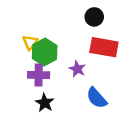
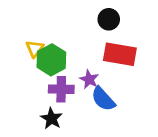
purple cross: (39, 75) -> (61, 89), moved
blue semicircle: (97, 98) -> (103, 99), moved

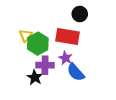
red rectangle: (120, 54) -> (67, 37), moved
black star: (51, 119) -> (35, 77), moved

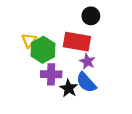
purple star: (65, 58) -> (87, 61), moved
black star: (35, 77) -> (69, 88), moved

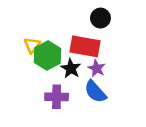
purple cross: (51, 74) -> (57, 97), moved
black star: (69, 88) -> (71, 68), moved

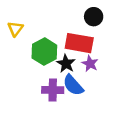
yellow triangle: (32, 45) -> (15, 29), moved
blue semicircle: (95, 92) -> (73, 85), moved

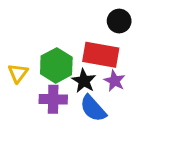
yellow triangle: (15, 29) -> (18, 73), moved
purple cross: (53, 90) -> (53, 99), moved

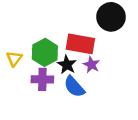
black circle: (119, 21) -> (111, 17), moved, size x1.5

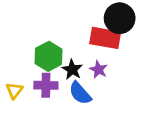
red rectangle: (80, 44) -> (105, 38), moved
yellow triangle: (14, 59) -> (14, 91), moved

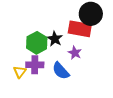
black star: (72, 69) -> (55, 39), moved
yellow triangle: (14, 91) -> (20, 72), moved

